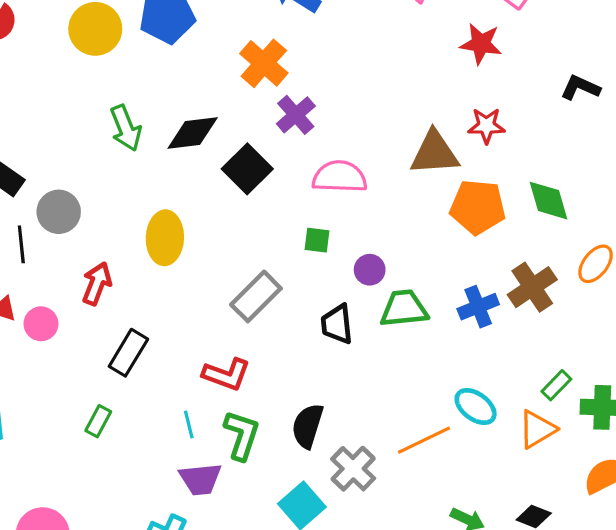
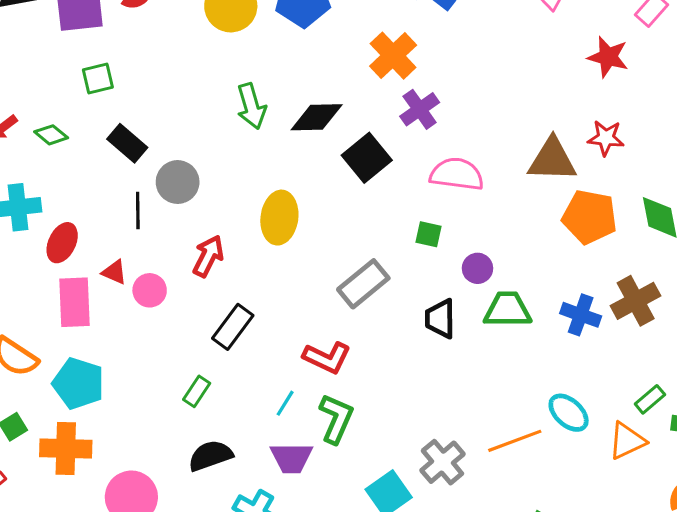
blue cross: (478, 307) -> (581, 315), turned 36
cyan line: (189, 424) -> (285, 403), turned 40
black semicircle: (307, 426) -> (210, 456), moved, turned 48

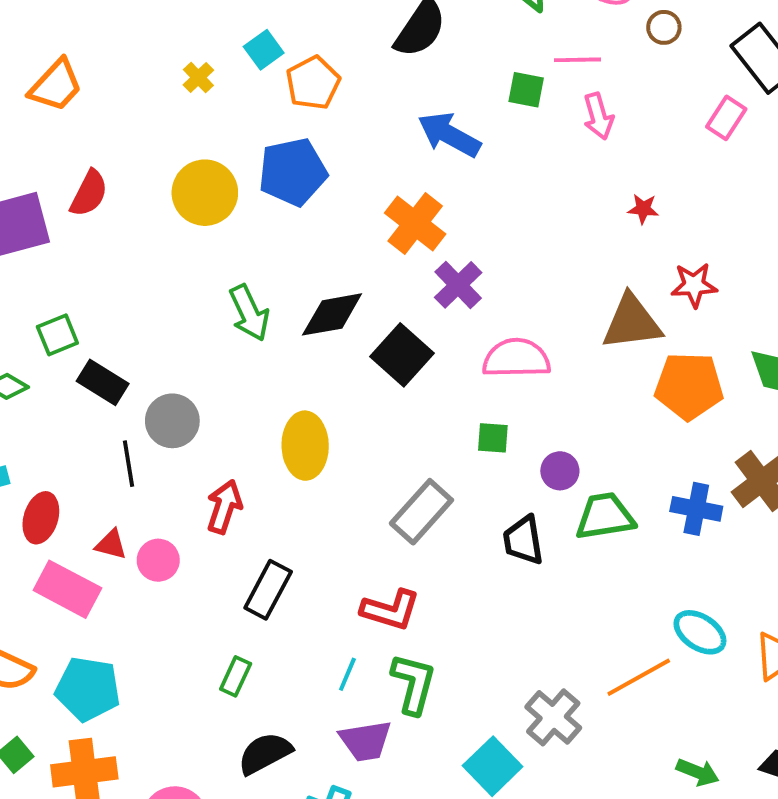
red star: (608, 57) -> (643, 209), moved, size x0.6
green square: (98, 78) -> (57, 335), moved
pink rectangle: (74, 302) -> (67, 589), turned -51

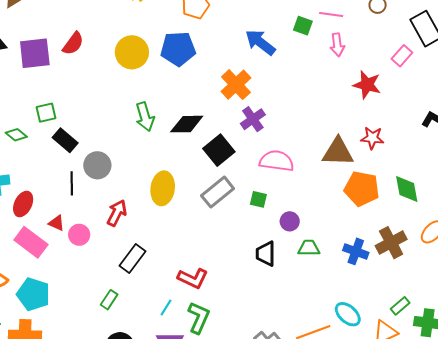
red star: (643, 209) -> (367, 85), moved, size x1.8
gray rectangle: (421, 512) -> (218, 192), moved
green trapezoid: (605, 516) -> (309, 248), size x0.7

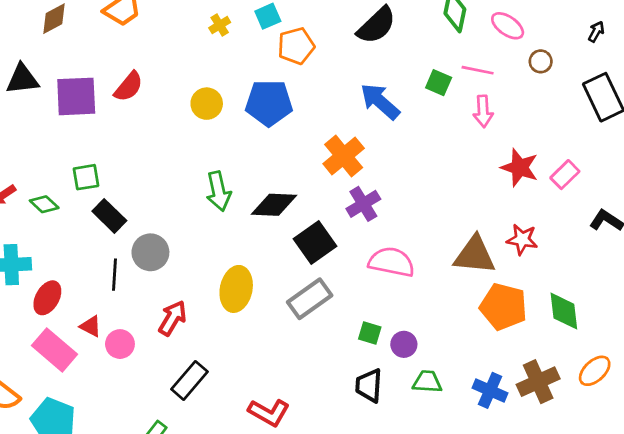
yellow circle: (132, 52) -> (207, 104), size x0.7
pink rectangle: (402, 56) -> (565, 175), moved
green square: (258, 199) -> (370, 333), moved

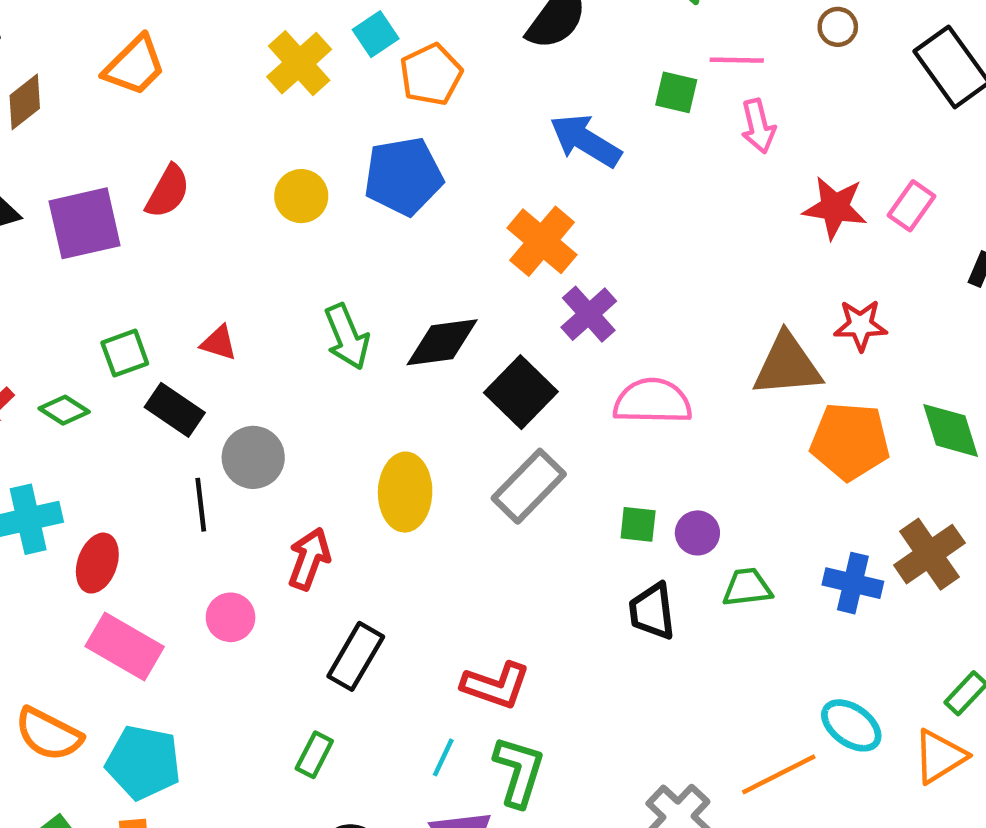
yellow cross: (220, 25) -> (299, 63), size x1.8
red triangle: (91, 326) -> (219, 343), moved

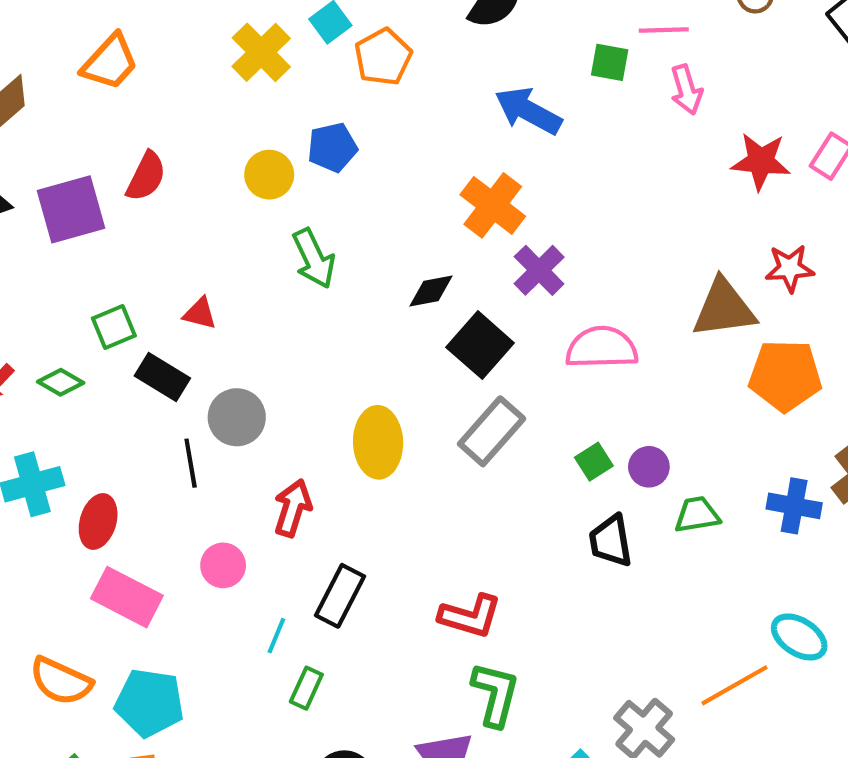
blue pentagon: (403, 176) -> (332, 147), moved, size x0.7
green arrow: (347, 337) -> (314, 259), moved
black diamond: (442, 342) -> (431, 291), moved, size x0.7
green square: (638, 524) -> (594, 462), turned -36
cyan line: (443, 757) -> (276, 636), moved

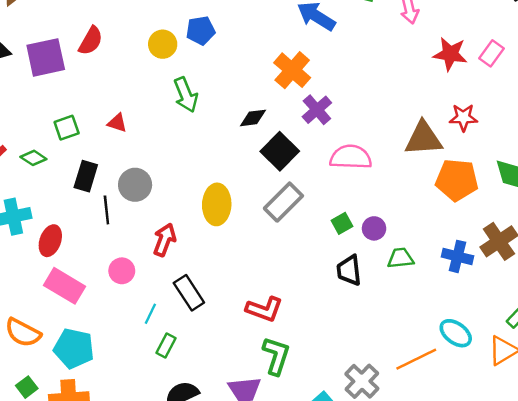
black rectangle: (162, 377) -> (86, 176), moved, turned 72
black rectangle: (340, 596) -> (189, 293), turned -64

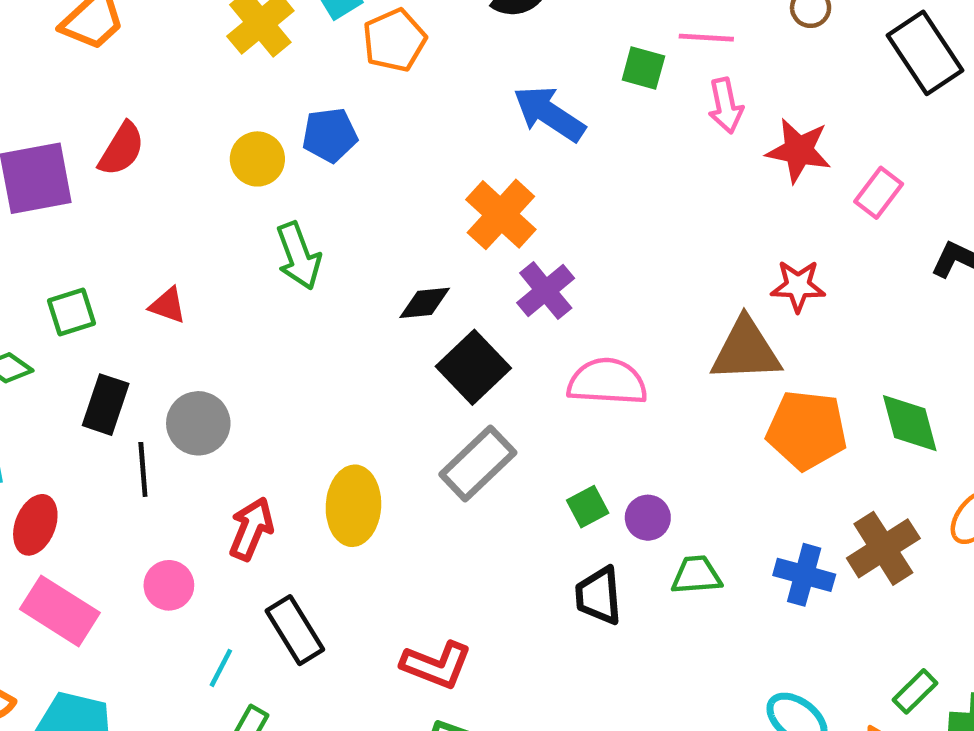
red star: (450, 54) -> (799, 150), moved
red star: (463, 117) -> (798, 286), moved
yellow ellipse: (217, 204) -> (353, 506), moved

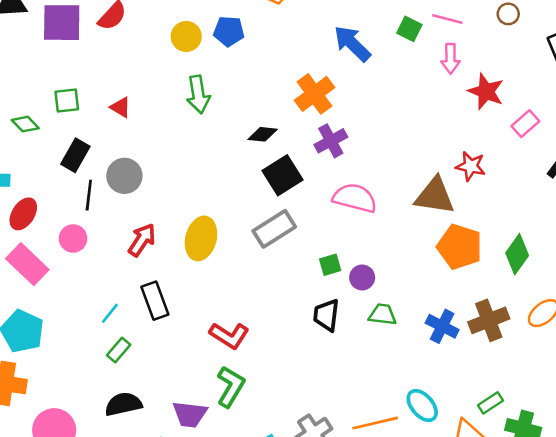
green diamond: (910, 423) -> (517, 254), turned 39
pink circle: (169, 585) -> (73, 238), moved

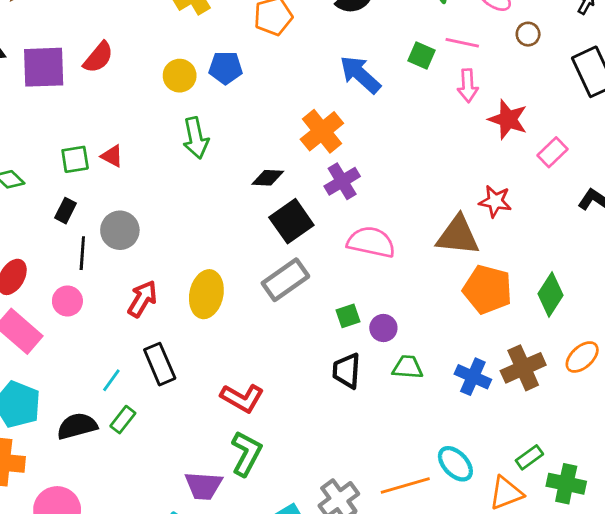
green square: (67, 100) -> (75, 159), moved
black rectangle: (75, 155) -> (66, 211), size x0.7
black semicircle: (123, 404) -> (77, 426), moved

